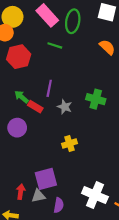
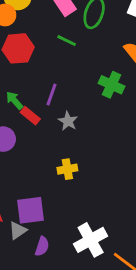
green cross: (96, 99) -> (112, 85), moved
white cross: (95, 195) -> (91, 240), turned 30
gray triangle: (38, 196) -> (18, 230), turned -32

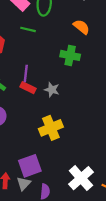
red rectangle: (30, 116) -> (28, 88), moved
gray star: (68, 121) -> (52, 90), moved
yellow cross: (67, 169) -> (51, 128), size x1.5

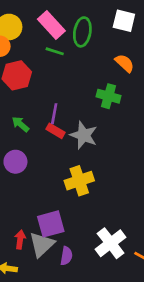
green line: (28, 29) -> (55, 51), moved
gray star: (52, 90) -> (84, 135), size x1.5
gray triangle: (24, 184) -> (42, 245), size x1.5

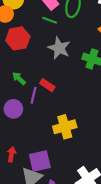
purple line: (54, 114) -> (34, 95), moved
gray star: (84, 135) -> (59, 48), moved
red arrow: (20, 240) -> (11, 154), moved

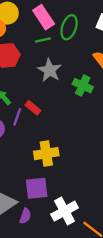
green line: (50, 20) -> (43, 40), turned -40
purple square: (40, 161) -> (37, 188), moved

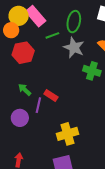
pink rectangle: (44, 17) -> (36, 16), moved
gray star: (50, 70) -> (74, 48), moved

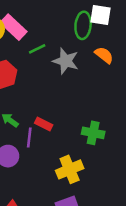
green ellipse: (74, 22) -> (83, 25), moved
green cross: (92, 71) -> (93, 133), moved

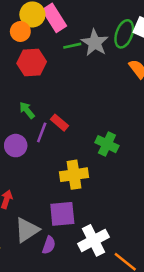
gray star: (66, 61) -> (95, 43), moved

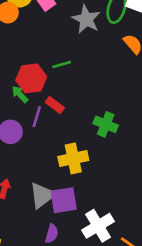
green line: (72, 46) -> (62, 65), moved
red hexagon: (32, 63) -> (31, 78), moved
gray triangle: (27, 230) -> (42, 195), moved

